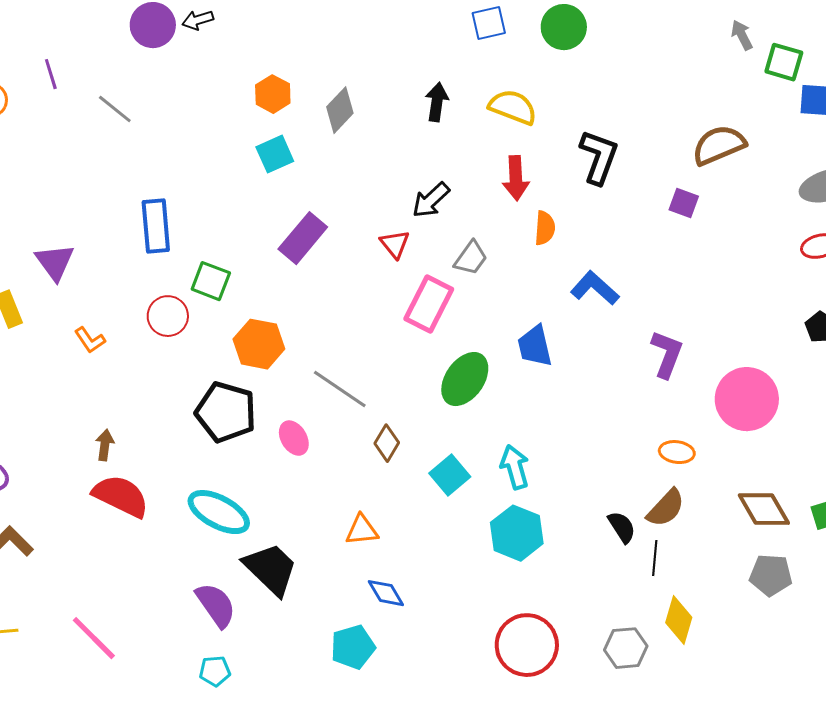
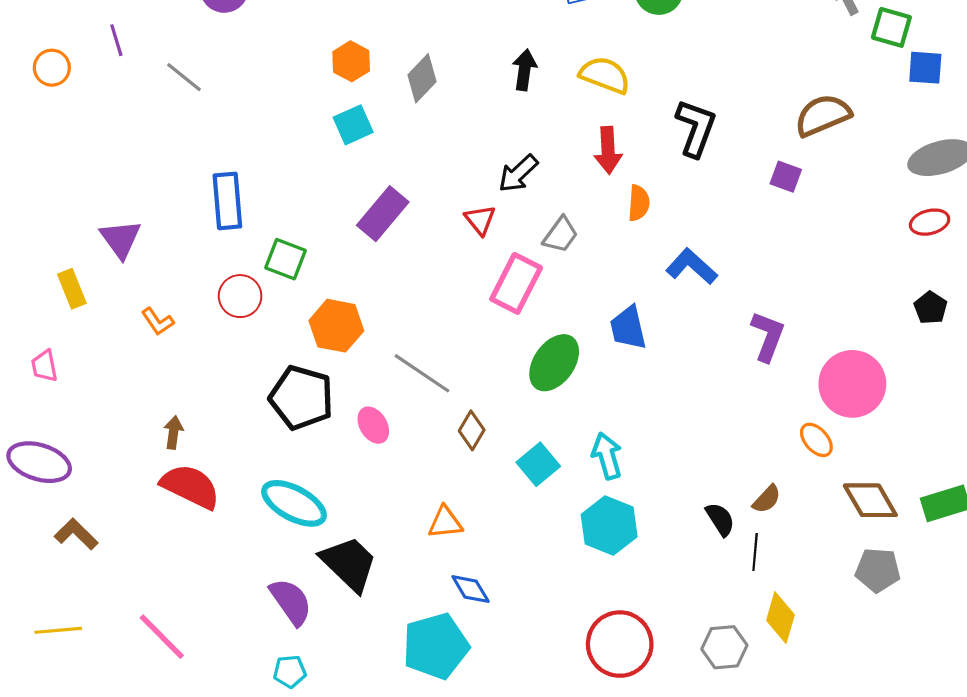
orange ellipse: (677, 452) -> (816, 440), moved, turned 40
brown semicircle: (666, 508) -> (767, 499), size x0.7
cyan pentagon: (353, 647) -> (436, 646), size x1.4

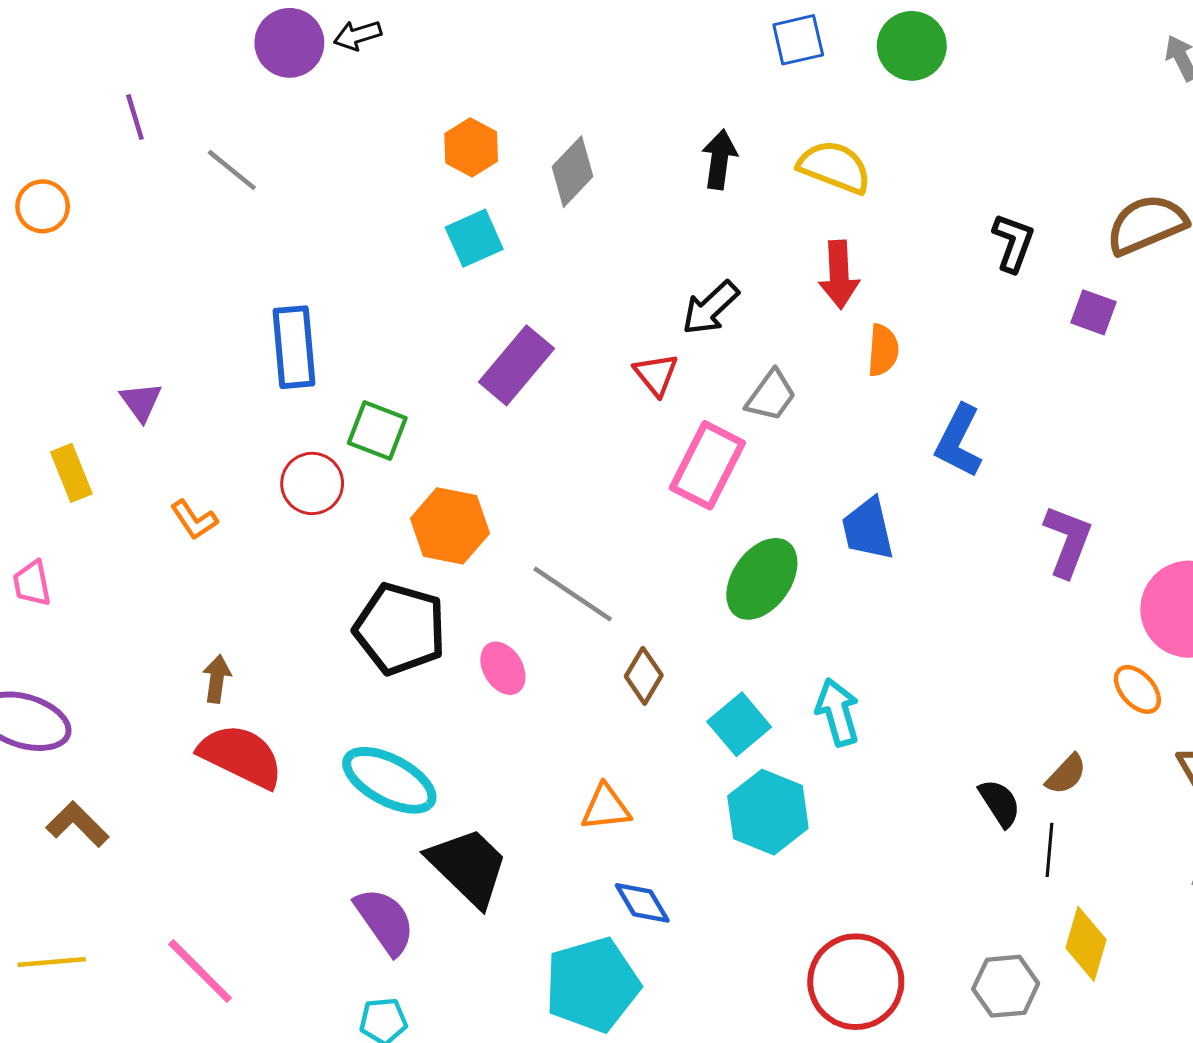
orange circle: (52, 68) -> (43, 206), moved
black L-shape: (696, 128) -> (1013, 243), moved, size x0.7
purple triangle: (121, 239) -> (141, 402), size x0.7
blue L-shape: (692, 266) -> (959, 441), turned -105
cyan hexagon: (609, 526) -> (768, 812), moved

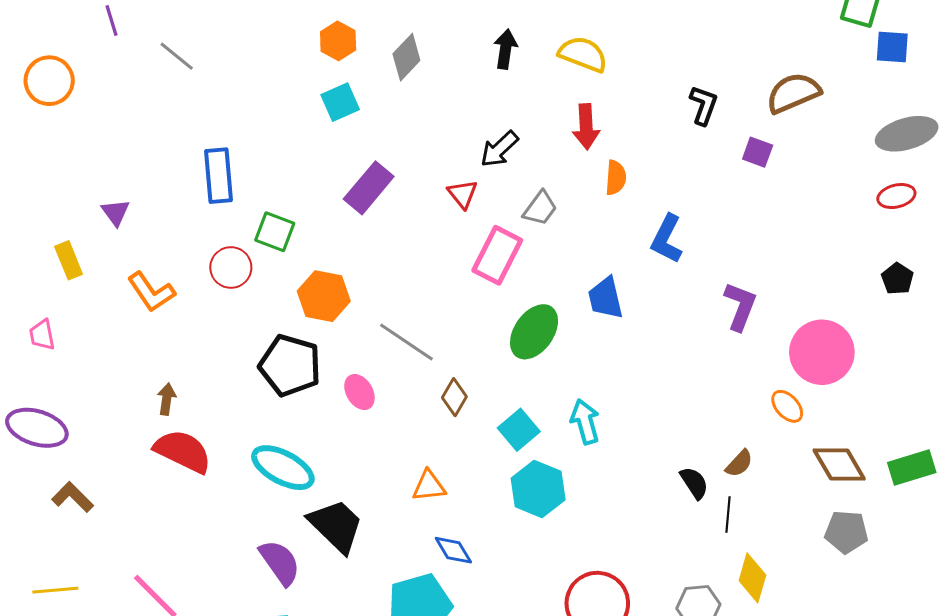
orange circle: (43, 206) -> (49, 81), size x1.4
orange L-shape: (194, 520) -> (151, 292), size x1.5

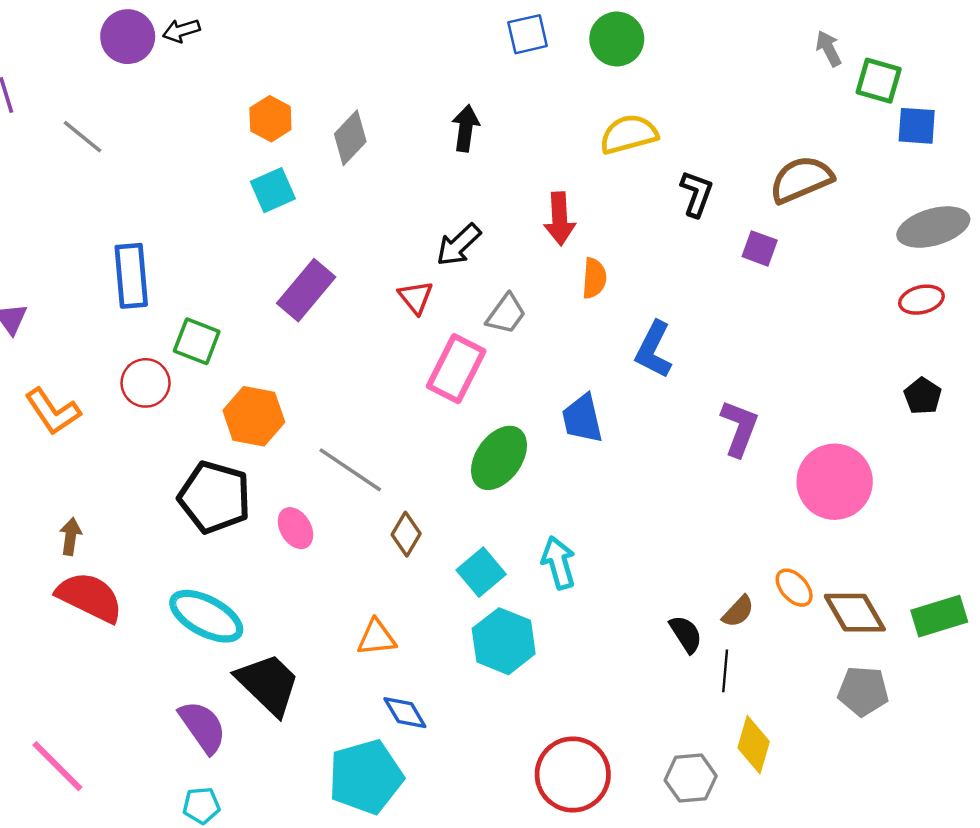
yellow semicircle: (583, 54) -> (629, 134), moved, turned -36
orange ellipse: (787, 406) -> (794, 588), moved

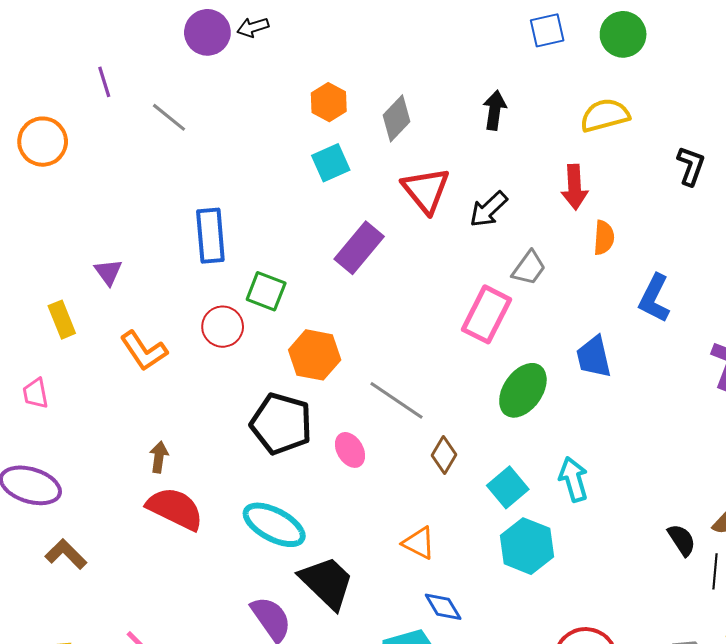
yellow semicircle: (629, 134) -> (605, 115), moved
red triangle: (416, 297) -> (426, 190), moved, size x1.6
orange triangle: (376, 638) -> (419, 543), turned 33

